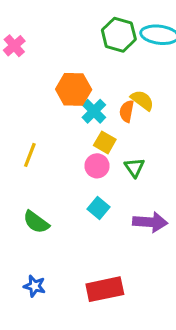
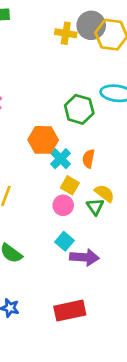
green hexagon: (119, 35) -> (79, 109), moved
yellow semicircle: (142, 100) -> (104, 193), moved
purple arrow: (150, 222) -> (84, 257), moved

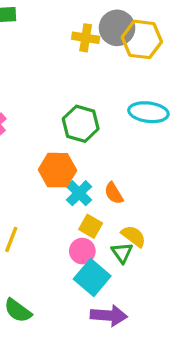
green hexagon: (79, 109) -> (81, 124), moved
orange semicircle: (88, 159) -> (114, 193), turned -42
cyan square: (64, 241) -> (92, 277), moved, size x1.5

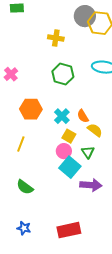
yellow cross: (86, 38) -> (56, 38), moved
orange hexagon: (58, 170) -> (31, 109), moved
yellow semicircle: (134, 236) -> (95, 130), moved
purple arrow: (109, 316) -> (91, 185), moved

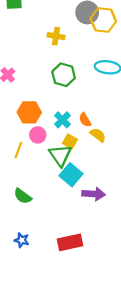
pink circle: (64, 151) -> (38, 135), moved
green triangle: (88, 152) -> (60, 155), moved, size x1.6

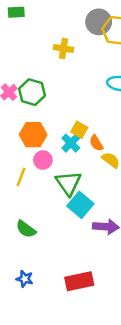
green hexagon: (64, 75) -> (32, 92), moved
yellow square: (70, 141) -> (79, 130), moved

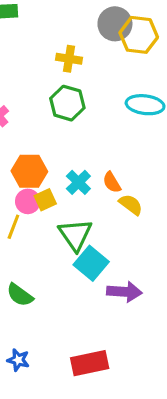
green hexagon: (32, 92) -> (67, 103), moved
yellow square: (79, 130) -> (45, 200), moved, turned 35
pink circle: (43, 160) -> (28, 201), moved

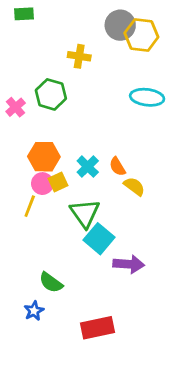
green hexagon: (67, 103) -> (51, 94), moved
green semicircle: (20, 295) -> (51, 283), moved
blue star: (18, 360) -> (34, 311), moved, turned 30

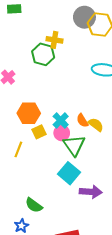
green hexagon: (51, 94) -> (43, 54), moved
pink circle: (42, 184) -> (62, 133), moved
yellow semicircle: (134, 186) -> (96, 125), moved
green triangle: (85, 213) -> (74, 145), moved

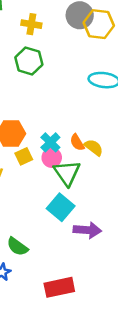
yellow cross: (54, 40) -> (31, 24), moved

